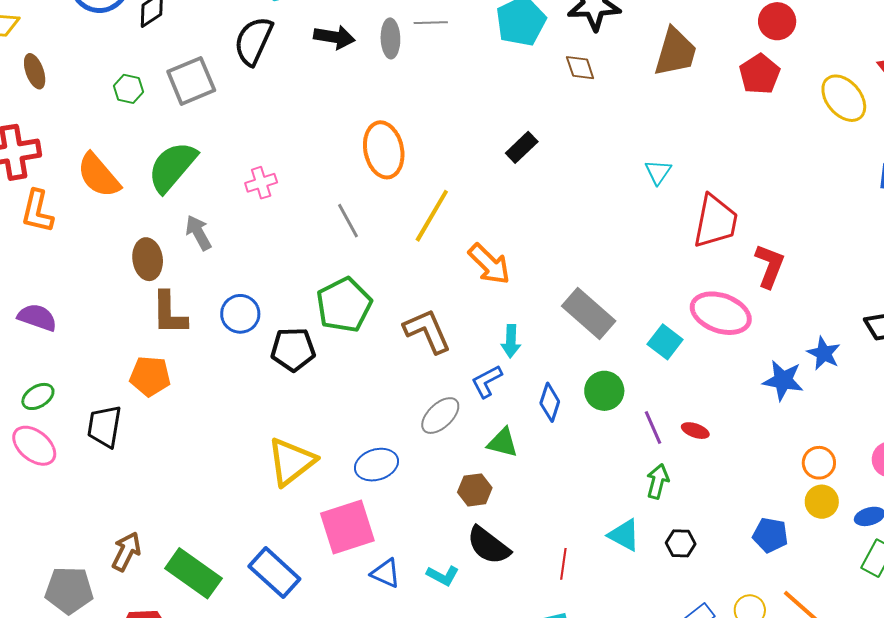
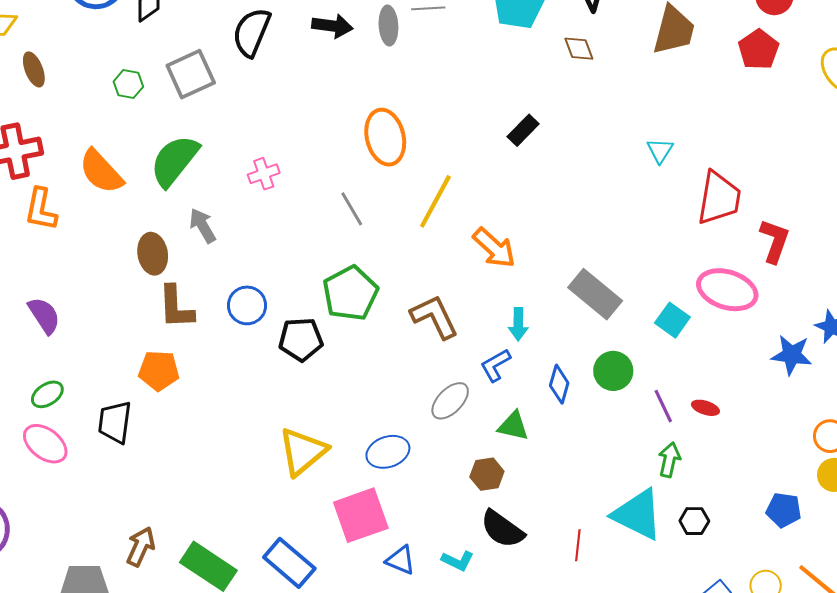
purple semicircle: (37, 317) -> (44, 315), turned 39
cyan triangle: (624, 535) -> (638, 514), size x1.6

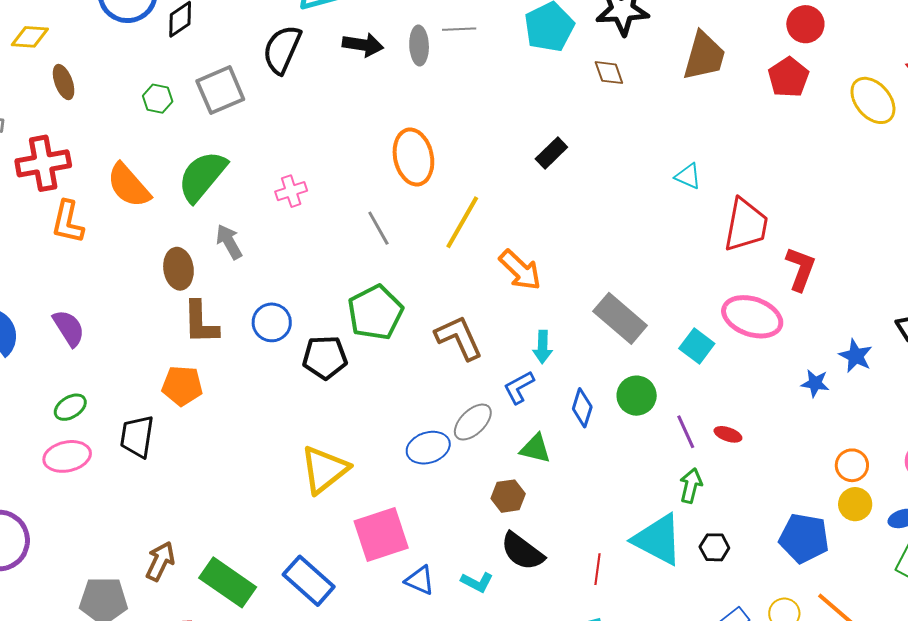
cyan triangle: (660, 151) -> (688, 176), turned -40
blue star: (792, 355) -> (815, 383), size x0.7
pink ellipse: (45, 444) -> (67, 456), turned -51
blue ellipse: (388, 452) -> (428, 448), moved
blue pentagon: (784, 510) -> (804, 538), size x1.4

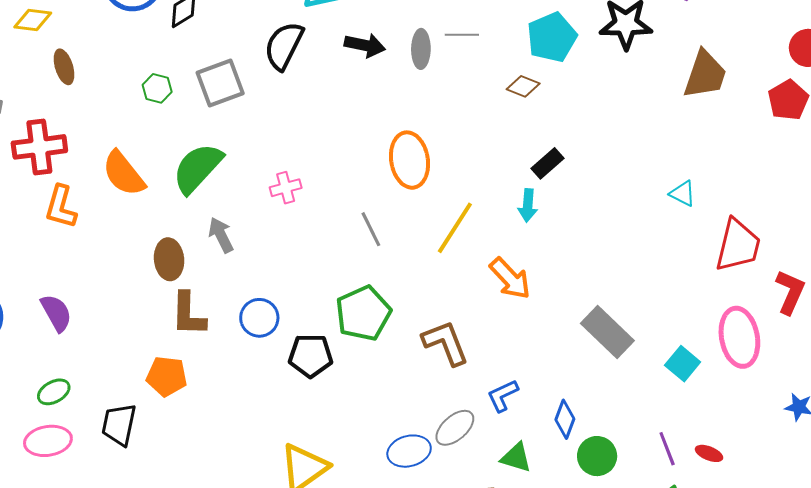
brown diamond: (609, 73) -> (523, 86), moved, turned -52
pink ellipse: (752, 317) -> (739, 337), turned 58
cyan arrow: (543, 347) -> (528, 205), moved
green circle: (637, 396) -> (597, 456), moved

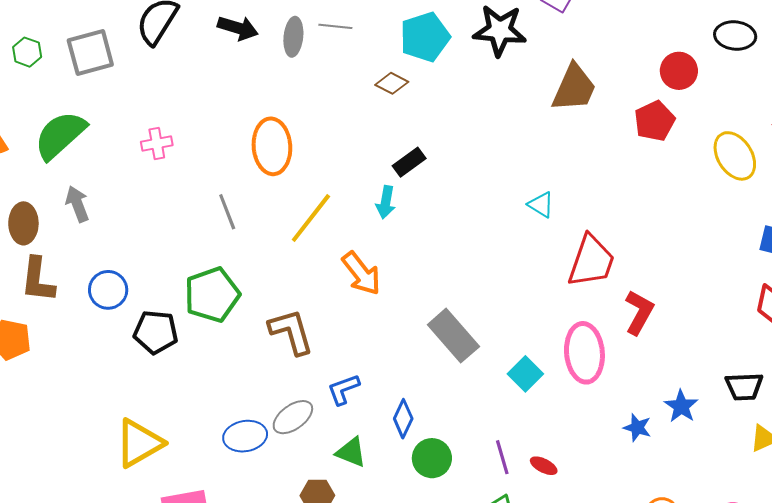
pink cross: (286, 188) -> (157, 143), moved

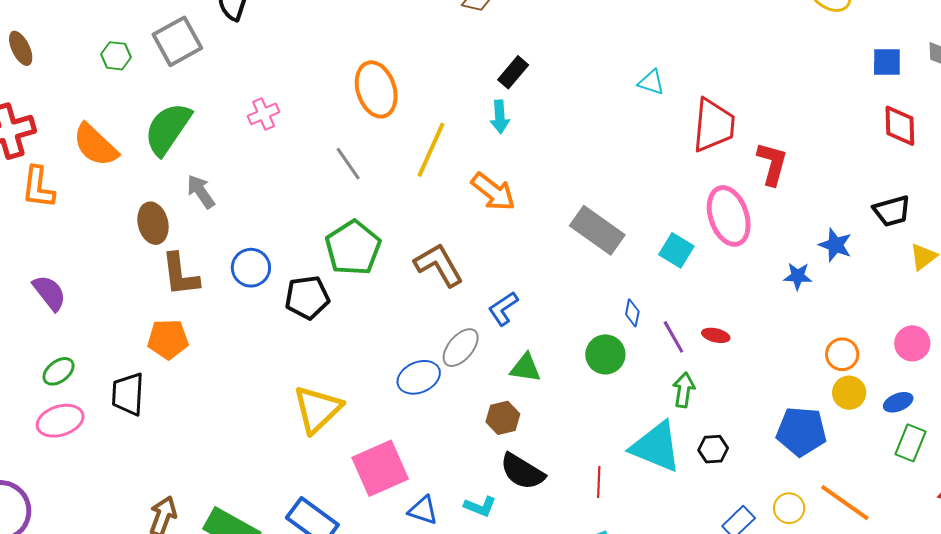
blue diamond: (403, 419) -> (632, 313), moved, size x0.7

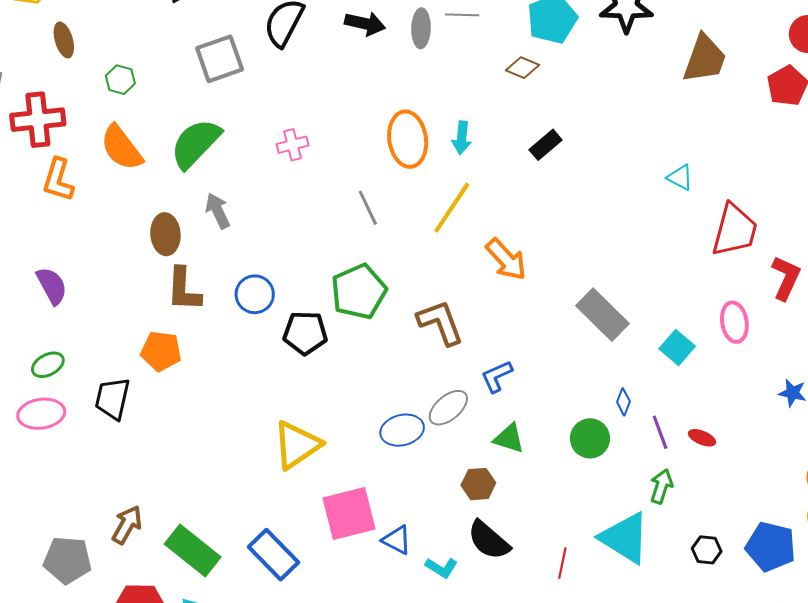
green hexagon: (116, 56) -> (120, 80), moved
cyan arrow: (500, 117) -> (462, 138), moved
pink ellipse: (729, 216) -> (734, 322), size x0.7
black hexagon: (713, 449) -> (707, 550), moved
blue triangle: (423, 510) -> (397, 540), moved

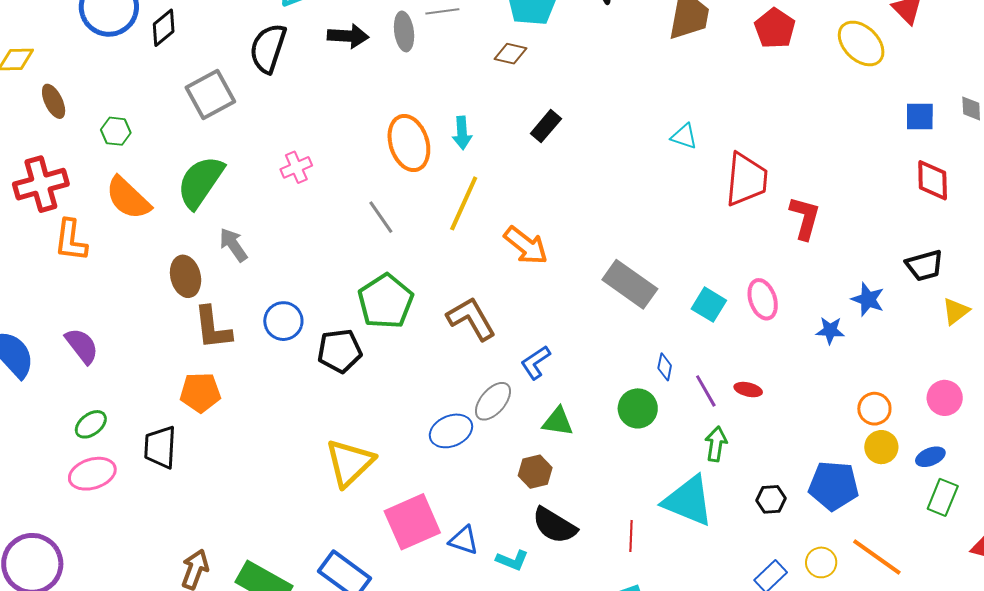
pink ellipse: (734, 322) -> (763, 299), moved

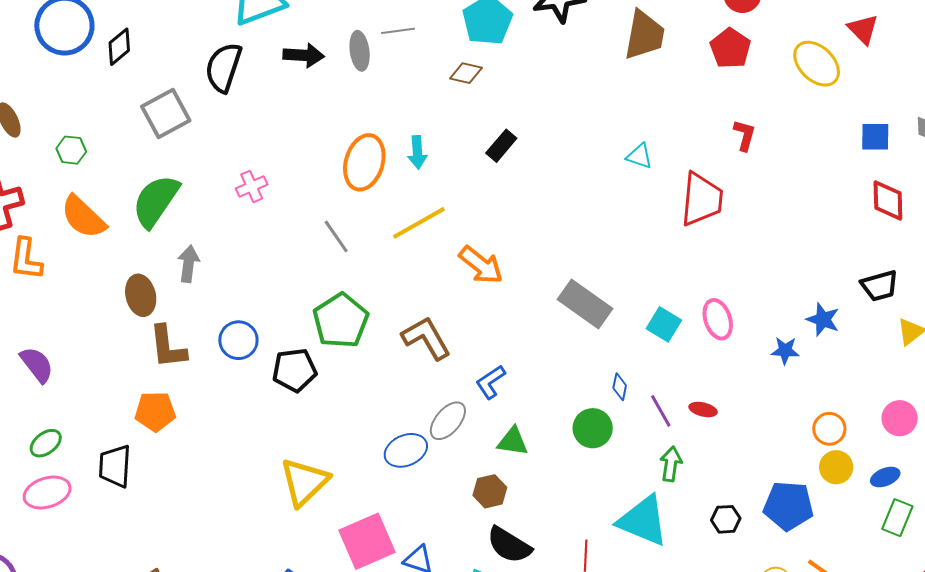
orange ellipse: (409, 143) -> (364, 162), turned 34
yellow line: (464, 203) -> (419, 223), turned 36
red L-shape: (805, 218) -> (745, 135), moved, size x0.7
gray arrow: (233, 245) -> (188, 264), turned 42

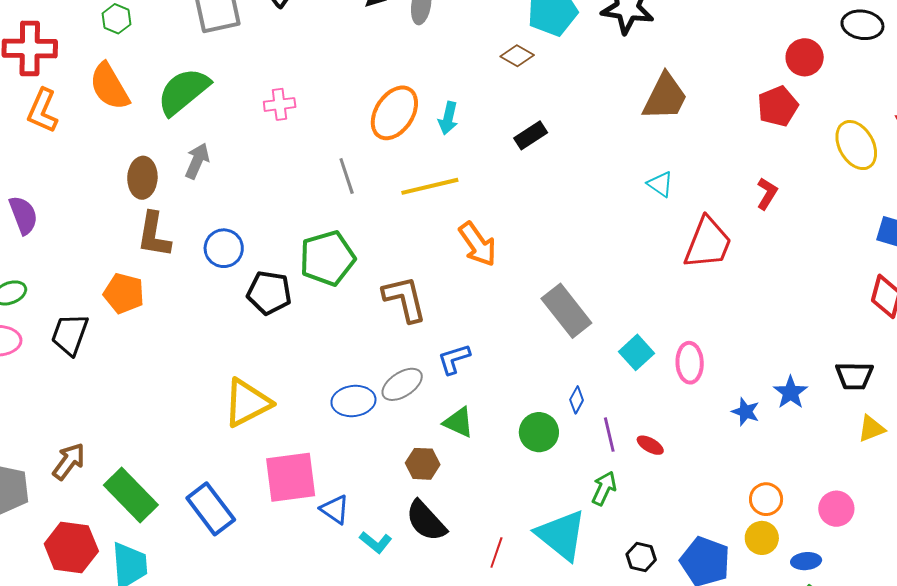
brown trapezoid: (644, 35) -> (665, 97), moved

